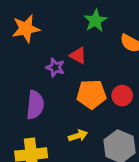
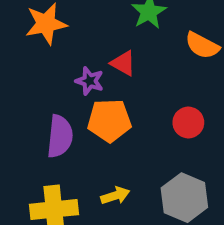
orange pentagon: (91, 94) -> (109, 121), moved
yellow arrow: (78, 136) -> (115, 196), moved

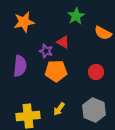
purple semicircle: (60, 136) -> (20, 66), moved
yellow arrow: (115, 196) -> (59, 109), turned 144

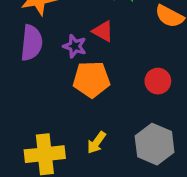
purple semicircle: (20, 66) -> (32, 43), moved

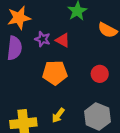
purple star: (75, 46) -> (42, 39), moved

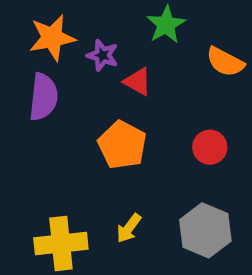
purple star: (42, 39) -> (103, 55), moved
orange pentagon: (55, 73) -> (122, 145), turned 30

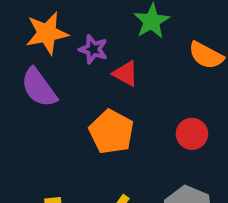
purple semicircle: (43, 97) -> (39, 88), turned 138

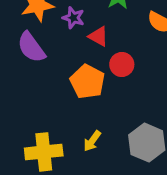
red circle: (192, 134) -> (122, 65), moved

